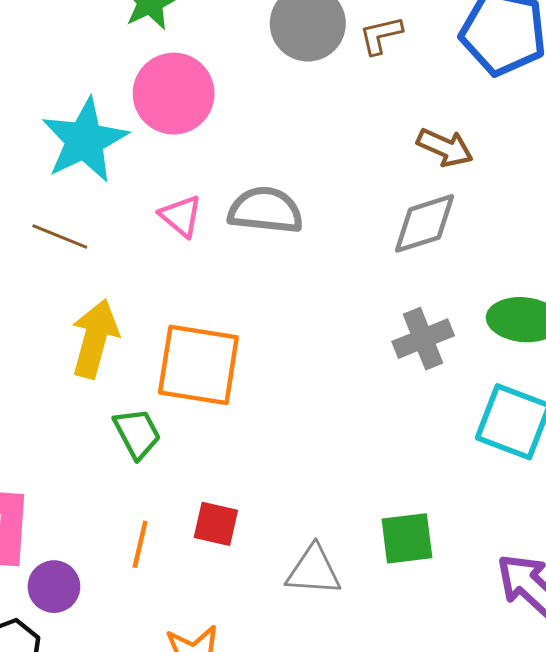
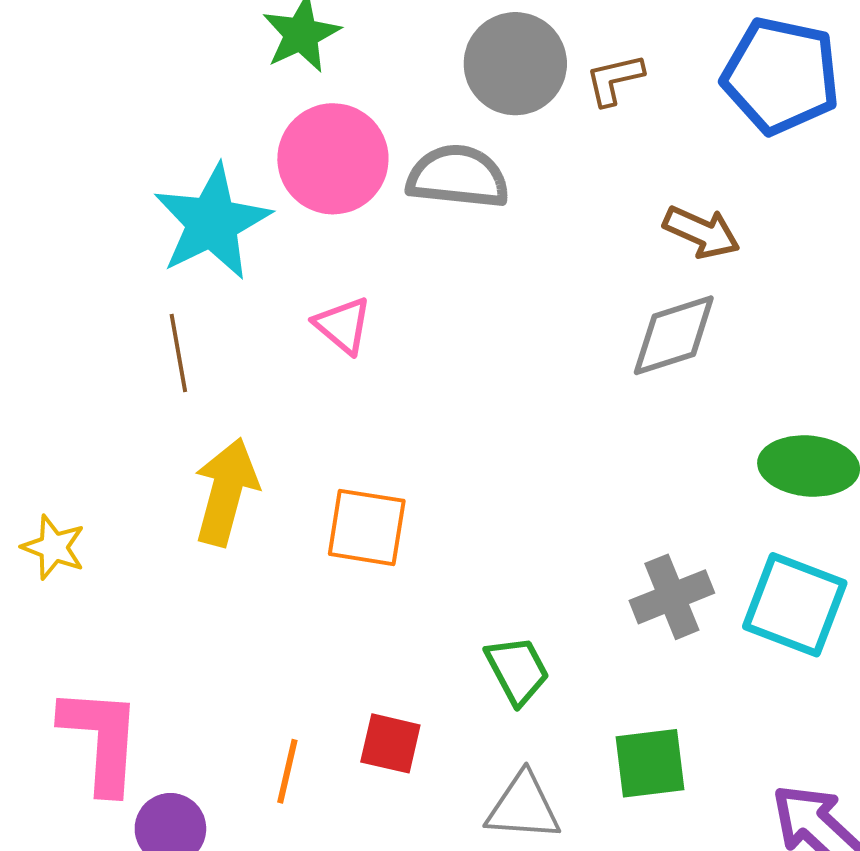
gray semicircle: (265, 210) -> (458, 177), moved
brown line: (60, 237) -> (178, 353), turned 58
gray cross: (423, 339) -> (672, 597), moved
orange square: (198, 365) -> (367, 527), size x0.7
green trapezoid: (137, 433) -> (517, 670), moved

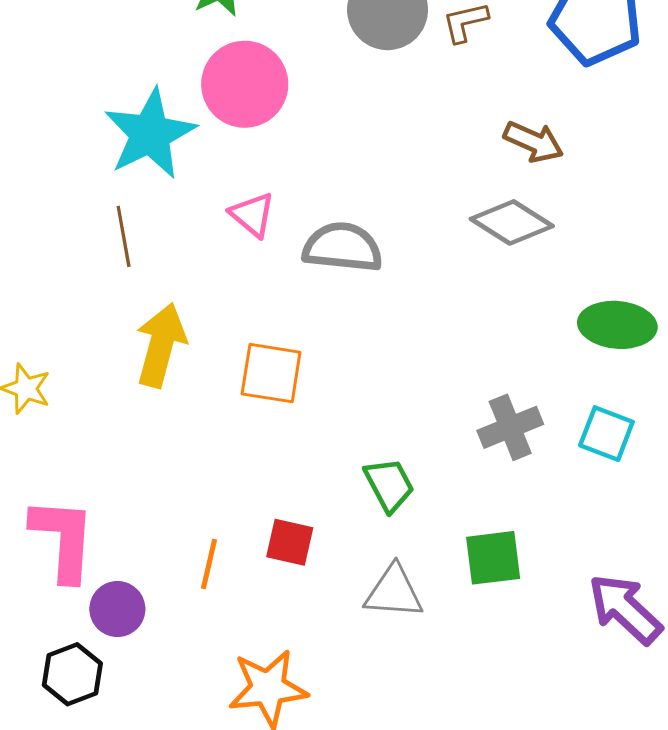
gray semicircle: (458, 177) -> (343, 247), moved
gray diamond: (674, 335) -> (512, 222), turned 50
cyan square: (795, 605) -> (606, 434), size x0.7

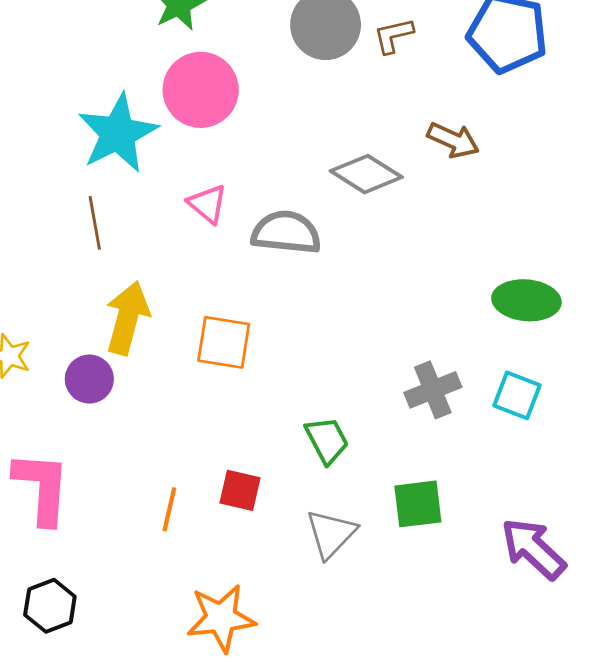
gray diamond: (512, 222) -> (366, 174), moved
gray triangle: (394, 592) -> (331, 534), turned -50
purple circle: (117, 609) -> (89, 379), moved

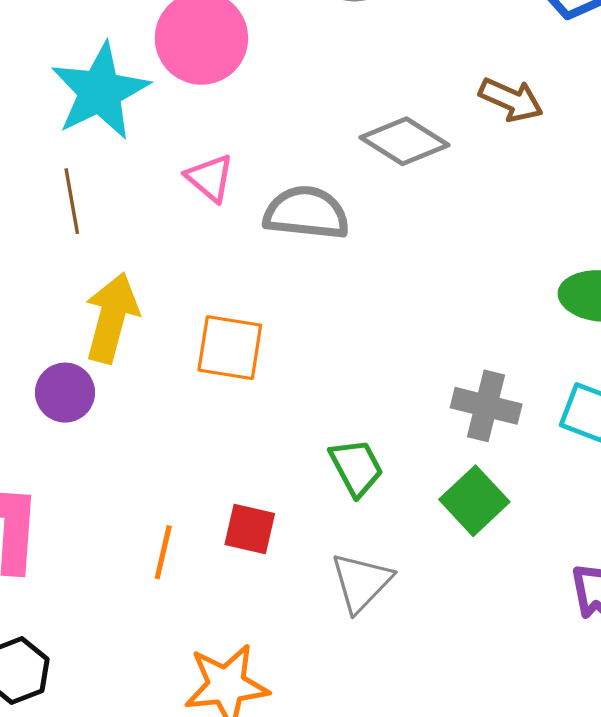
gray cross: (433, 390) -> (486, 406), turned 36
green square: (418, 504) -> (474, 501), moved, turned -36

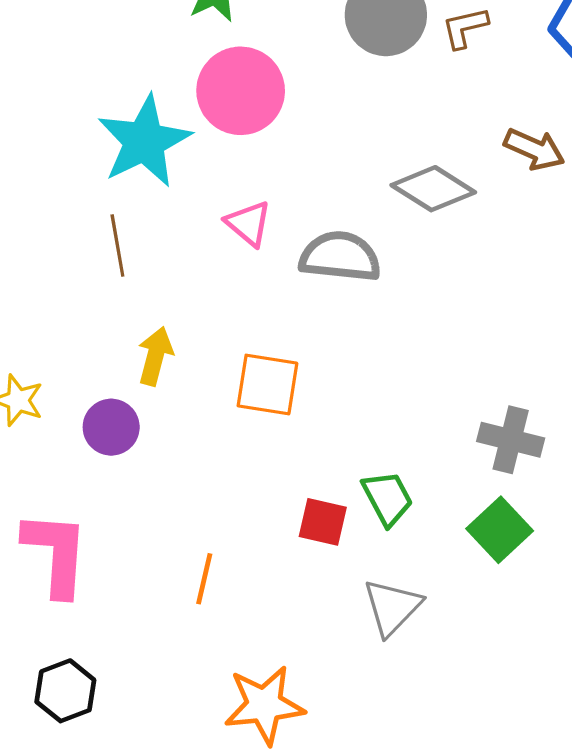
yellow arrow: (112, 318) -> (155, 356), size x0.7
red square: (250, 529) -> (323, 522), moved

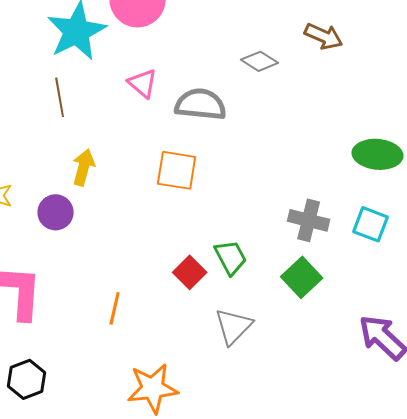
gray diamond: (433, 189) -> (260, 61), size x0.7
orange square: (267, 384) -> (177, 170), moved
red square: (323, 522) -> (190, 272), turned 32

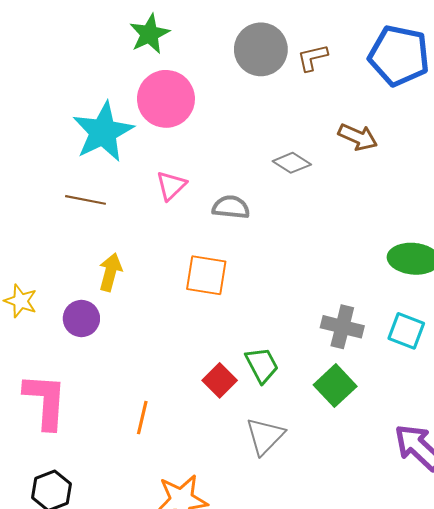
pink triangle: (143, 83) -> (171, 186), turned 36
brown line: (60, 97) -> (86, 200), turned -69
gray semicircle: (201, 104) -> (231, 207), size x0.7

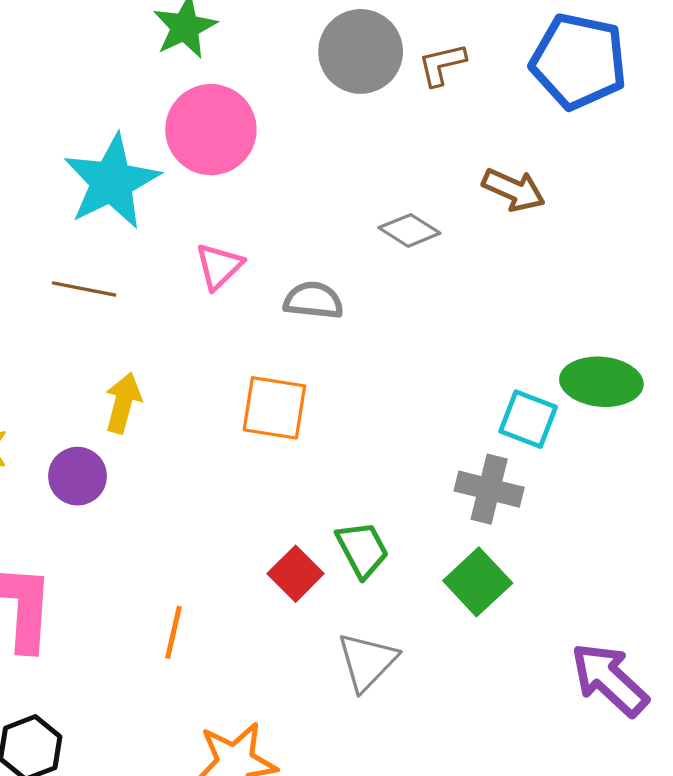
cyan square: (406, 331) -> (528, 419), moved

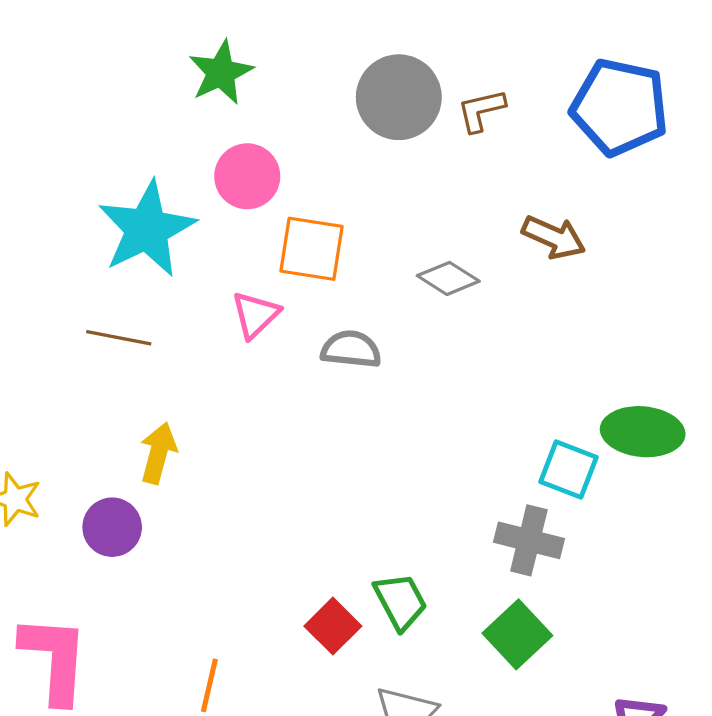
pink circle: (211, 130) -> (247, 176), size x0.7
orange square: (274, 408) -> (311, 249), moved

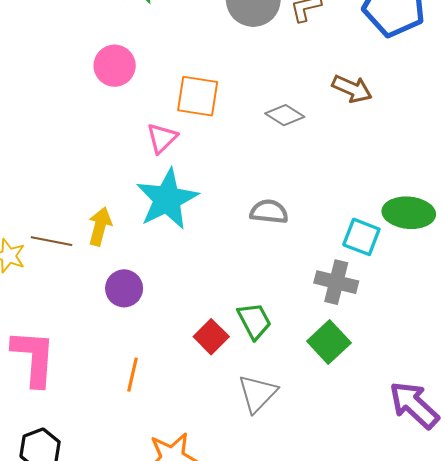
pink circle: (247, 176) -> (115, 66), moved
cyan star: (147, 229) -> (167, 199), moved
brown line: (119, 338) -> (52, 241), moved
gray semicircle: (351, 349) -> (269, 212), moved
purple circle: (112, 527) -> (124, 288), moved

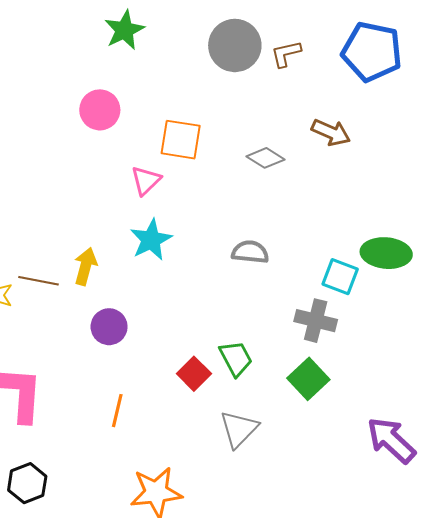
cyan star: (167, 199) -> (151, 240), size x0.7

